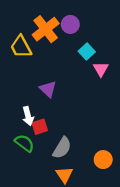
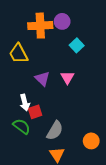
orange cross: (46, 29) -> (40, 26), turned 35
yellow trapezoid: (21, 47) -> (18, 54), moved
pink triangle: (101, 69) -> (67, 78), moved

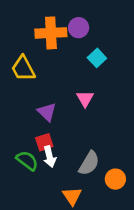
purple triangle: (42, 79) -> (47, 112), moved
white arrow: (25, 102) -> (50, 157), moved
gray semicircle: (55, 131) -> (89, 163), moved

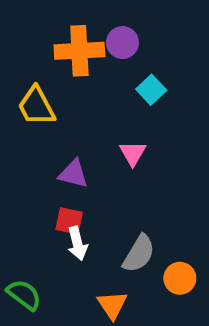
purple triangle: (47, 112) -> (73, 174), turned -30
red square: (44, 142) -> (69, 221), turned 30
green semicircle: (27, 161) -> (24, 295), moved

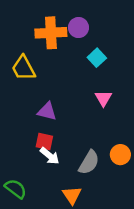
pink triangle: (133, 153) -> (103, 98), moved
white arrow: (77, 243) -> (50, 156), turned -36
orange circle: (180, 278) -> (120, 155), moved

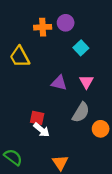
orange cross: (51, 33) -> (43, 27), size x0.7
purple triangle: (47, 111) -> (59, 83), moved
gray semicircle: (89, 162) -> (81, 112), moved

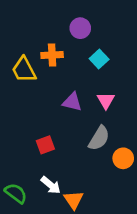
orange cross: (43, 27) -> (52, 55), moved
red square: (37, 118) -> (45, 145), turned -32
white arrow: (42, 130) -> (51, 185), moved

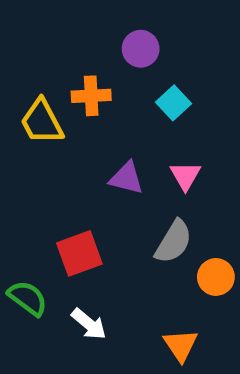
red square: (45, 145) -> (79, 253), size x1.4
green semicircle: (16, 193) -> (28, 298), moved
orange triangle: (74, 200) -> (181, 345), moved

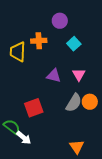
yellow trapezoid: (42, 122) -> (18, 52), turned 30
orange circle: (216, 277) -> (90, 102), moved
white arrow: (89, 324) -> (24, 138), moved

